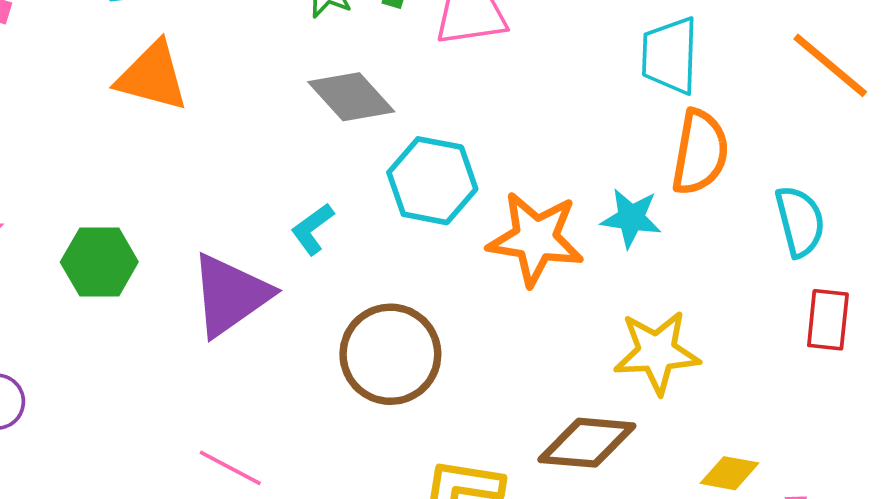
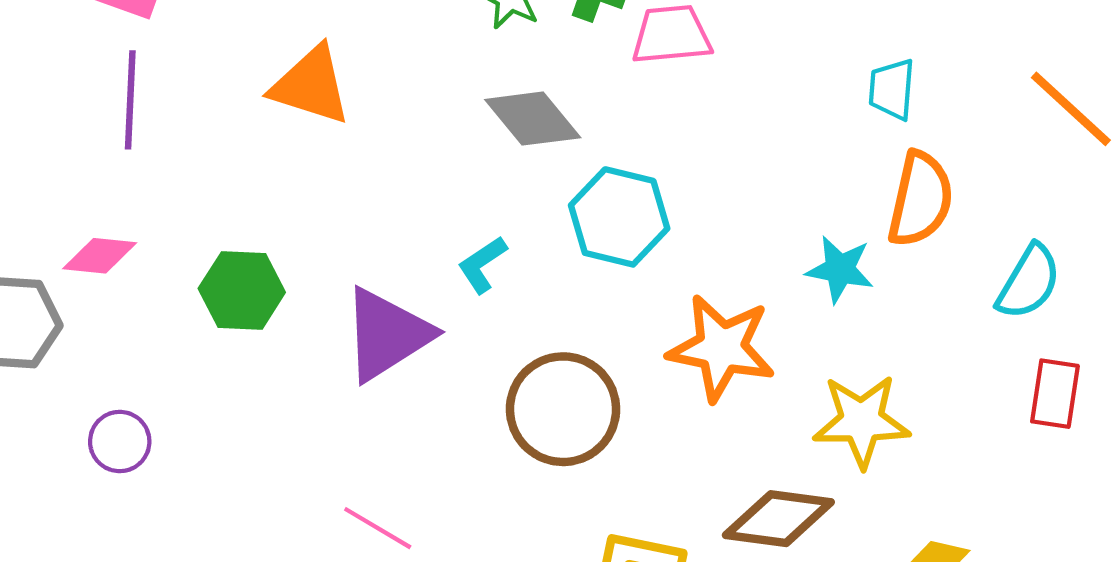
cyan trapezoid: (670, 55) -> (892, 89), size x0.7
cyan semicircle: (800, 221) -> (1029, 282), turned 42
orange star: (536, 239) -> (721, 348), moved

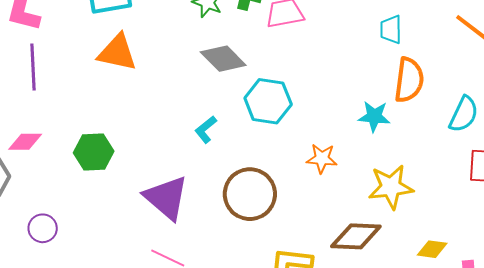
purple triangle: (387, 334) -> (166, 198), moved, turned -42
orange star: (721, 348) -> (322, 159), size x0.6

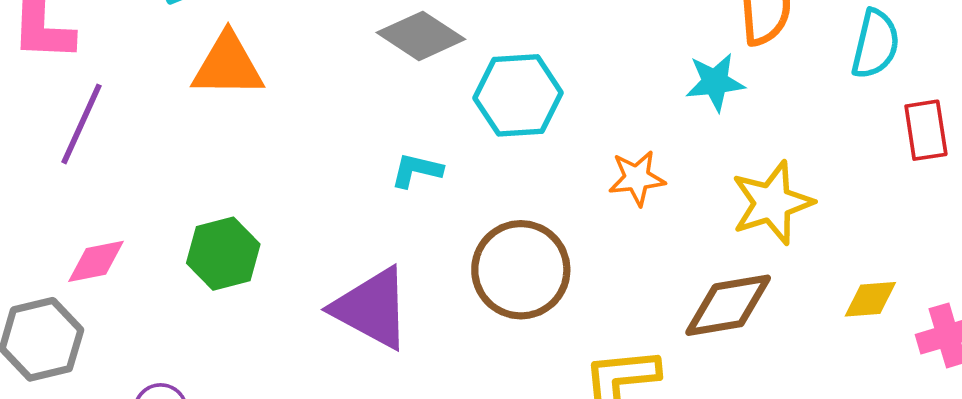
purple line: (33, 67) -> (81, 124), turned 39
cyan L-shape: (206, 130) -> (417, 170), turned 64

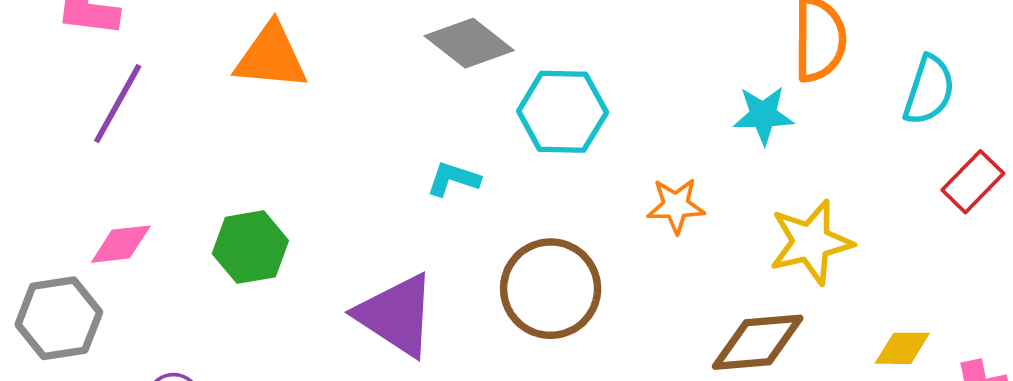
red rectangle: (926, 130) -> (973, 182), turned 48

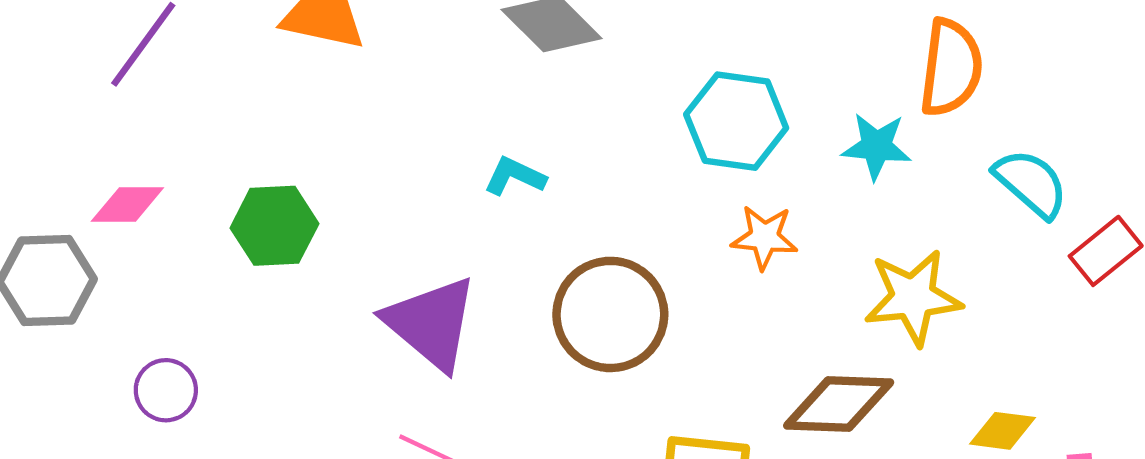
cyan semicircle: (929, 90) -> (1031, 183), moved, turned -74
cyan hexagon: (563, 112) -> (736, 121), moved

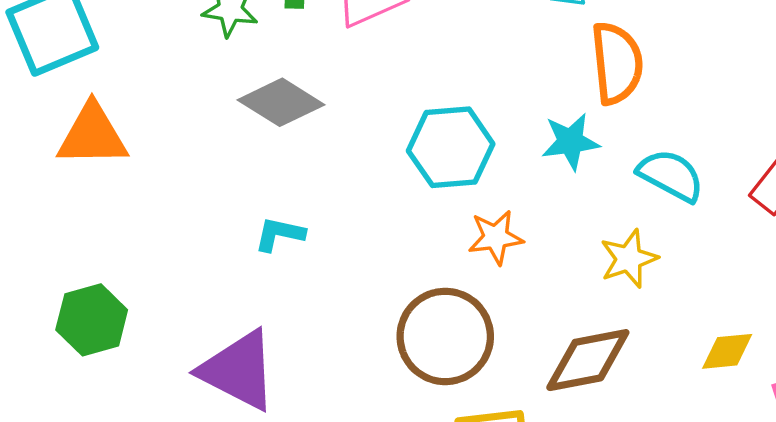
cyan semicircle: (1031, 183) -> (671, 175), moved
yellow star: (913, 297) -> (629, 259), size x0.7
brown circle: (610, 314) -> (445, 336), moved

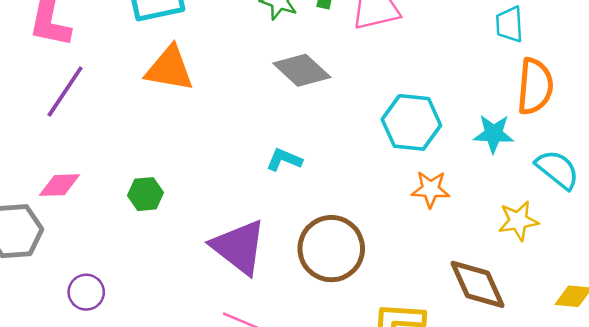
green hexagon: (92, 320) -> (146, 194), size x0.7
brown circle: (445, 336) -> (331, 249), moved
brown diamond: (588, 360) -> (478, 284), turned 66

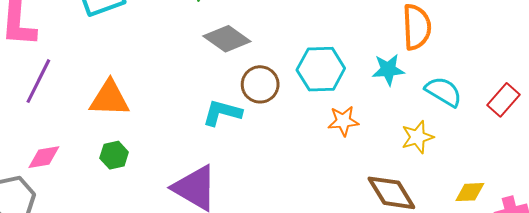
orange triangle: (169, 69) -> (109, 98), moved
cyan L-shape: (284, 160) -> (222, 113), size x1.4
brown circle: (331, 249) -> (260, 84), moved, size x0.7

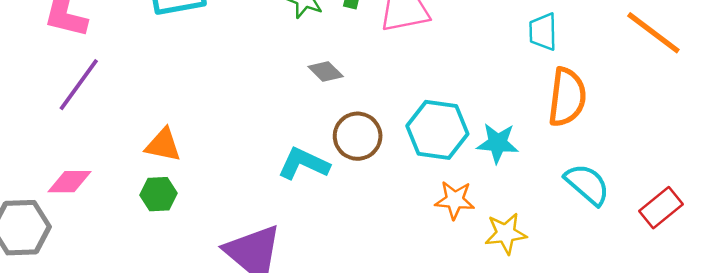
gray diamond: (227, 39) -> (326, 72), size x0.6
cyan star: (388, 70) -> (498, 143), moved
orange triangle: (109, 98) -> (163, 145), moved, size x0.7
yellow star: (417, 137) -> (506, 233), moved

